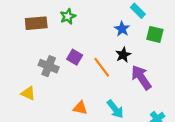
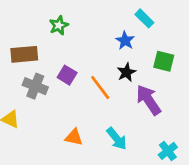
brown rectangle: (36, 23) -> (24, 54), moved
green square: (155, 34) -> (164, 61), moved

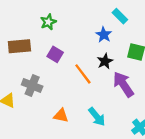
purple square: (67, 75) -> (55, 54), moved
gray cross: (35, 86) -> (32, 86), moved

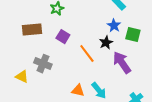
blue star: (104, 35) -> (114, 26), moved
orange triangle: (61, 116) -> (78, 91), moved

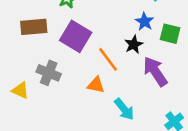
purple square: (63, 37) -> (76, 36), size x1.6
orange triangle: (78, 91) -> (96, 85), moved

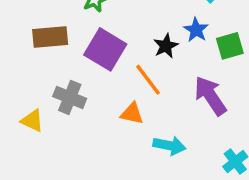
green square: (170, 34) -> (230, 46), turned -30
black star: (134, 44) -> (166, 46), moved
cyan arrow: (124, 109) -> (169, 146), turned -40

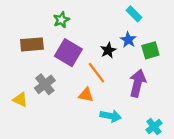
purple arrow: (210, 96) -> (138, 83), turned 48
gray cross: (70, 97) -> (45, 84), turned 30

